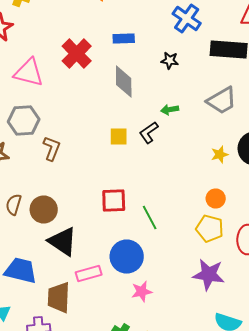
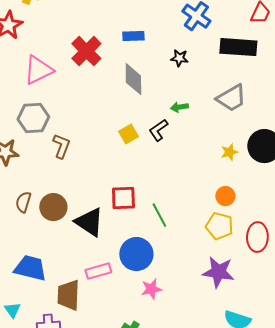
pink triangle: (29, 72) -> (38, 70), turned -40
yellow square: (119, 136) -> (128, 134), turned -30
black triangle: (63, 242) -> (89, 222), moved

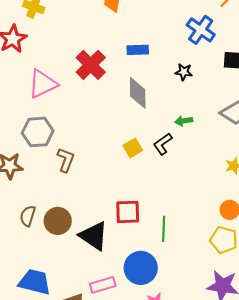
green line: (159, 215) -> (164, 229), turned 30

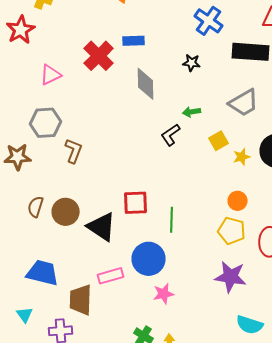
blue rectangle: (138, 50) -> (134, 41), moved
pink triangle: (43, 84) -> (51, 75), size x0.7
yellow square: (133, 148) -> (219, 141), moved

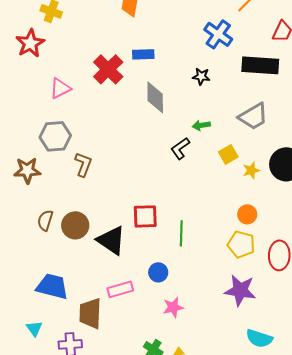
blue circle: (149, 259) -> (158, 272), size x0.6

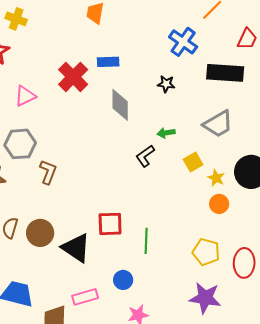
yellow star: (251, 170) -> (216, 178), turned -30
orange circle: (247, 214) -> (219, 204), moved

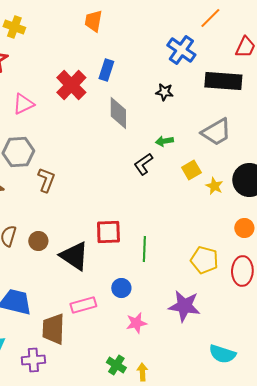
blue rectangle: (108, 62) -> (106, 70), turned -70
orange circle: (219, 204) -> (244, 228), moved
brown circle: (40, 233) -> (38, 241), size x0.7
purple star: (205, 298) -> (184, 306), moved

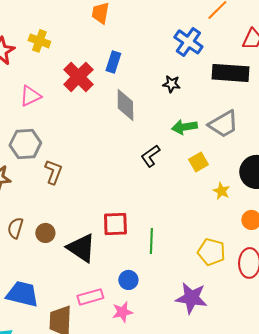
yellow cross: (14, 27) -> (39, 41), moved
green arrow: (164, 141) -> (184, 127), moved, size x1.4
yellow star: (214, 186) -> (221, 191), moved
pink star: (136, 323) -> (122, 312), moved

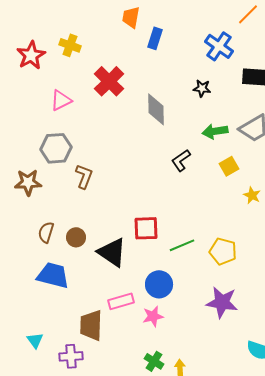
blue rectangle: (113, 62) -> (155, 38), moved
green line: (151, 241) -> (182, 245), turned 65
yellow pentagon: (211, 252) -> (223, 251), moved
blue circle: (128, 280) -> (159, 284), size x1.4
blue trapezoid: (22, 294) -> (53, 275), moved

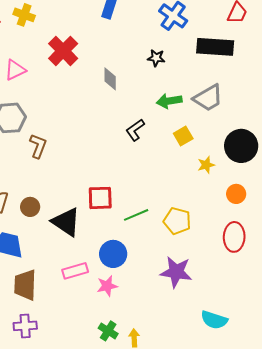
gray diamond: (156, 109) -> (110, 79), size x0.7
yellow star: (252, 195) -> (206, 165), turned 30
brown trapezoid: (91, 325) -> (25, 285), moved

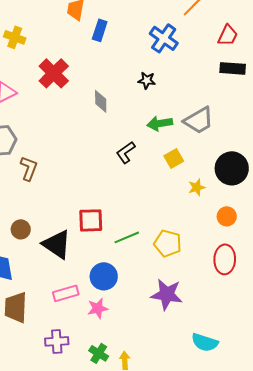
black rectangle: (215, 47) -> (233, 68), moved, size x0.7
purple cross: (25, 326) -> (57, 341), moved

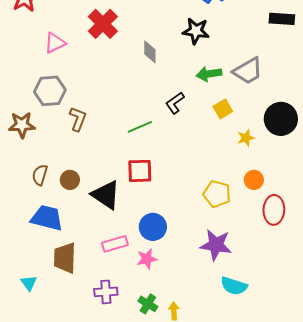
black star: (147, 80) -> (196, 31), size x1.5
orange circle: (227, 216) -> (254, 180), moved
green line: (127, 237) -> (140, 127), moved
cyan semicircle: (205, 342) -> (234, 286), moved

